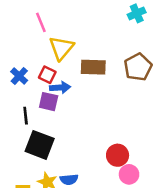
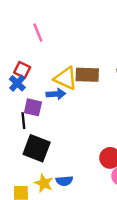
yellow triangle: (61, 48) -> (66, 78), moved, turned -45
red square: (47, 75) -> (22, 70), moved
purple square: (49, 102) -> (33, 107), moved

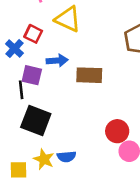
red square: (22, 70) -> (33, 34), moved
brown rectangle: (87, 75) -> (89, 75), moved
yellow triangle: (66, 78) -> (68, 19), moved

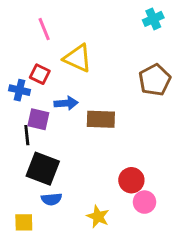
blue cross: (14, 48) -> (19, 90), turned -30
blue semicircle: (67, 157) -> (51, 199), moved
yellow star: (44, 159) -> (98, 217), moved

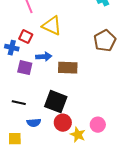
black line: (27, 135) -> (19, 103), moved, turned -72
black square: (43, 169) -> (56, 102), moved
red circle: (131, 180) -> (63, 123), moved
yellow star: (98, 217) -> (78, 135), moved

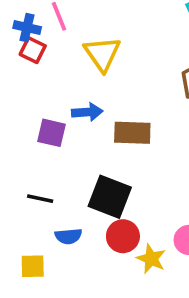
yellow triangle: (52, 26) -> (102, 54), turned 30
red square: (26, 37) -> (33, 50), moved
blue cross: (12, 48) -> (27, 28), moved

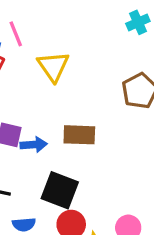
blue arrow: (87, 112) -> (34, 145), moved

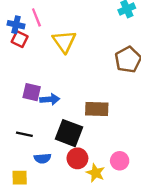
brown rectangle: (79, 135) -> (97, 109), moved

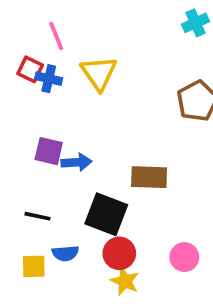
blue cross: (16, 25) -> (49, 79), moved
yellow star: (96, 173) -> (125, 281), moved
yellow square: (20, 178) -> (34, 266), moved

